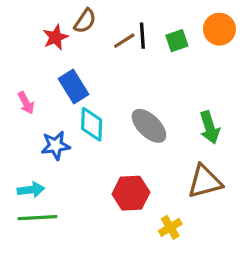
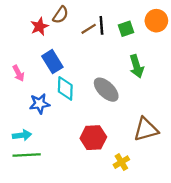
green arrow: (210, 127) -> (137, 66), moved

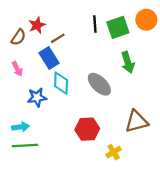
brown semicircle: (61, 15) -> (18, 37), moved
brown line: (89, 29) -> (58, 38), moved
green square: (126, 29) -> (118, 27), size x1.5

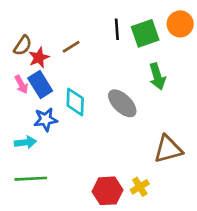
red star: (37, 25) -> (39, 58), moved
blue rectangle: (49, 58) -> (40, 84), moved
cyan arrow: (21, 127) -> (25, 142), moved
red hexagon: (87, 129) -> (107, 191), moved

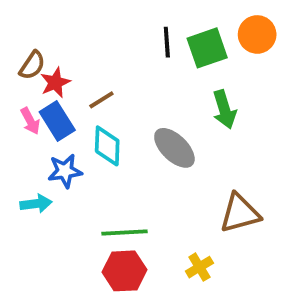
brown line: (71, 47) -> (101, 100), moved
green line: (31, 179) -> (124, 232), moved
red hexagon: (107, 191) -> (124, 271), moved

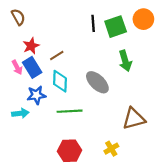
brown semicircle: (32, 65) -> (18, 17), moved, turned -63
green line: (124, 232) -> (70, 111), moved

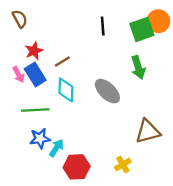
green square: (116, 27) -> (142, 29), moved
blue star: (36, 95) -> (40, 138), moved
green line: (70, 111) -> (35, 110), moved
cyan arrow: (20, 113) -> (56, 148), moved, turned -49

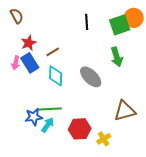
pink arrow: (19, 74) -> (16, 63), turned 40
green line: (35, 110) -> (50, 109), moved
red hexagon: (77, 167) -> (80, 129), moved

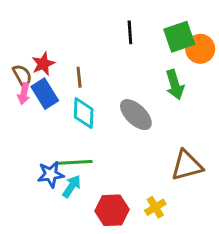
brown semicircle: (17, 16) -> (22, 76), moved
orange circle: (134, 18) -> (200, 49), moved
brown line: (53, 52) -> (79, 77), turned -64
red hexagon: (80, 129) -> (112, 210), moved

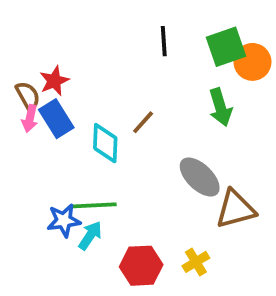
brown line: (79, 77) -> (143, 122), moved, turned 48
gray ellipse: (136, 115) -> (200, 177), moved

